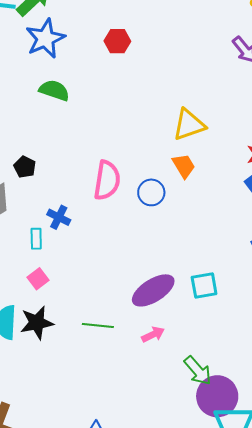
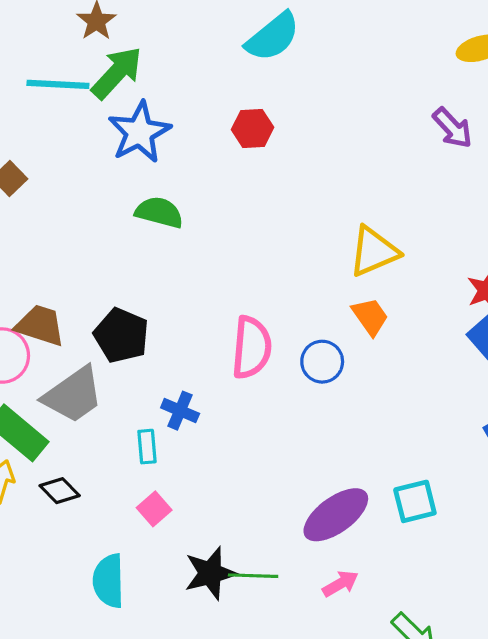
black pentagon: (25, 167) -> (121, 335), size x1.6
black star: (37, 323) -> (210, 573), moved

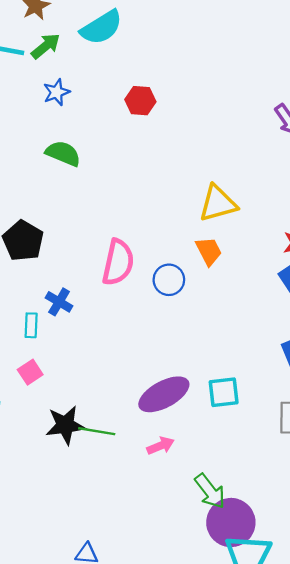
cyan semicircle: (273, 37) -> (101, 27), moved
green arrow: (117, 73) -> (46, 46), size x0.7
blue star: (139, 132) -> (56, 92), size x0.6

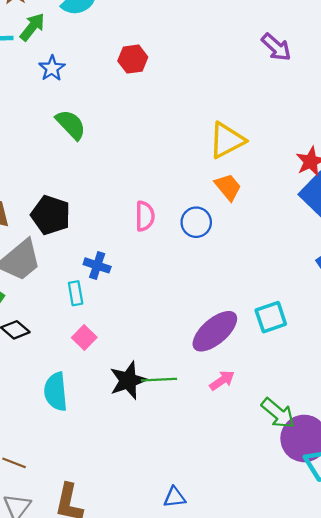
green semicircle: (63, 153) -> (71, 125), turned 36
pink semicircle: (118, 262) -> (145, 216), size x0.7

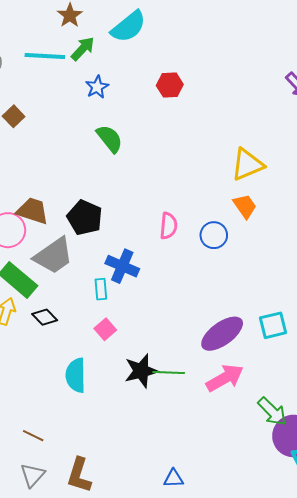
blue cross: (97, 265) -> (122, 266), size x1.4
pink arrow: (222, 380) -> (225, 378), size x1.6

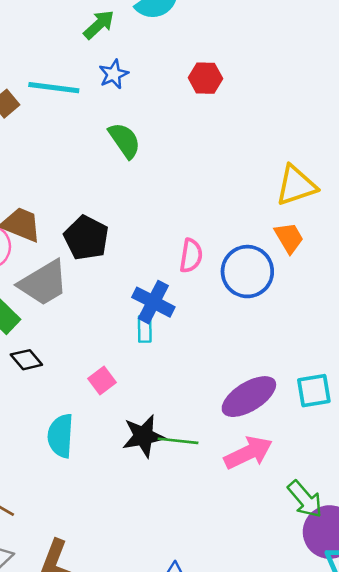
cyan line: (45, 56) -> (54, 88), moved
blue circle: (214, 235) -> (247, 272), size x1.5
blue cross: (122, 266) -> (153, 302), moved
cyan rectangle: (101, 289) -> (145, 329), moved

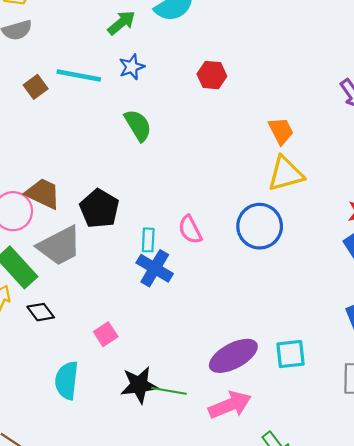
orange trapezoid: (289, 238) -> (281, 131), moved
pink semicircle: (191, 256) -> (190, 230), turned 140
blue circle: (247, 272) -> (260, 226), moved
cyan rectangle: (145, 329) -> (148, 240), moved

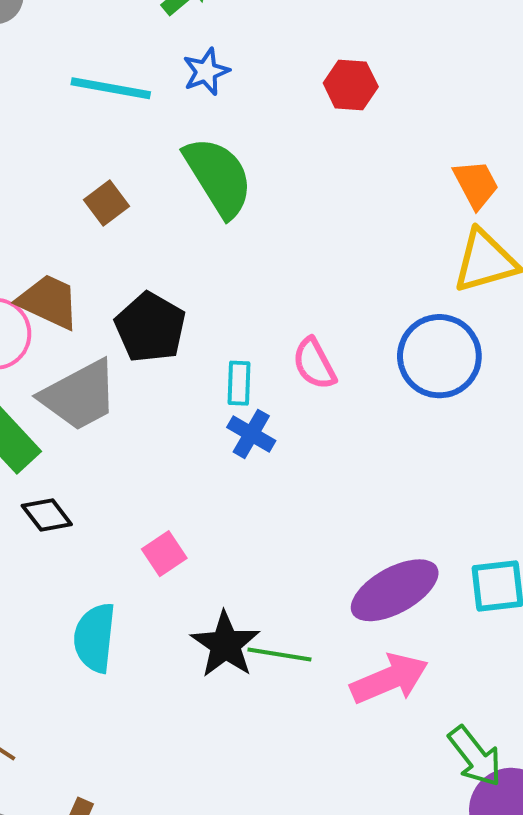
brown square: (36, 87) -> (107, 203), moved
green semicircle: (138, 125) -> (218, 177), size x1.4
blue cross: (155, 268) -> (251, 434), size x0.7
black star: (139, 385) -> (225, 645), turned -30

